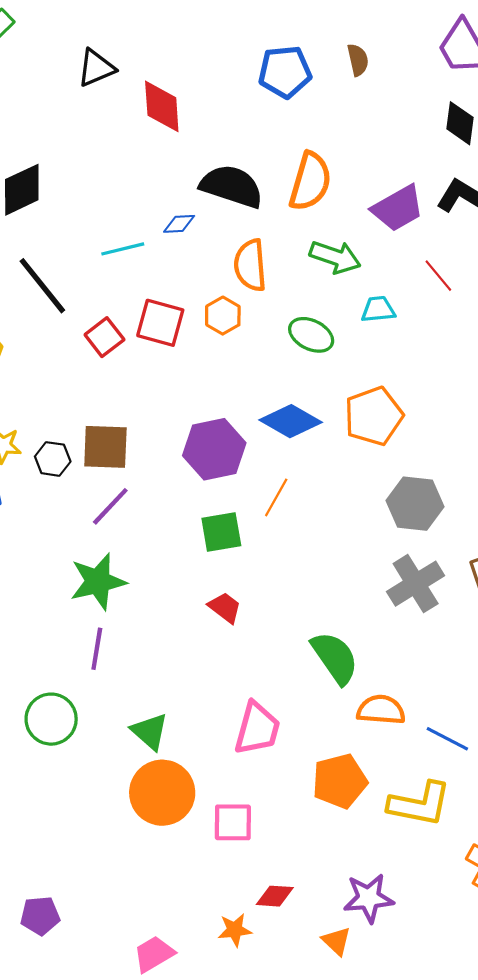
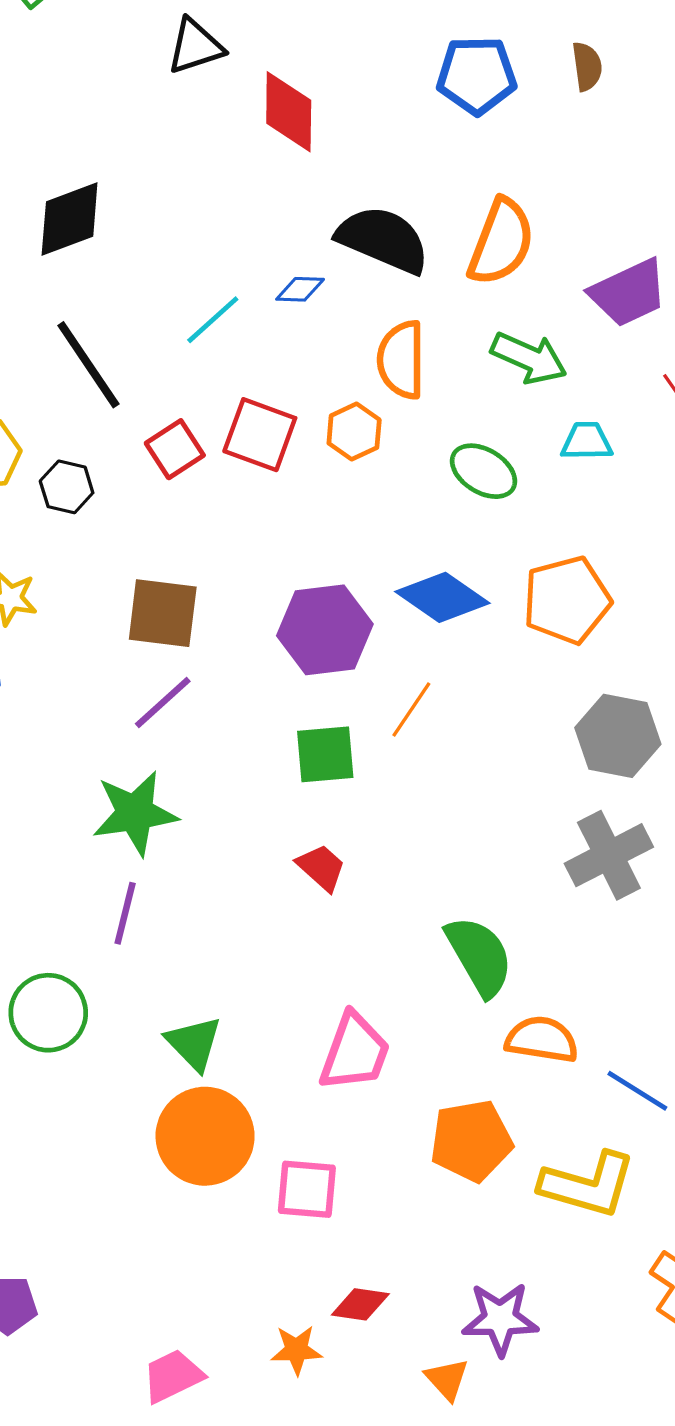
cyan line: (123, 249) -> (213, 320), turned -33
black hexagon: (53, 459) -> (67, 487), moved

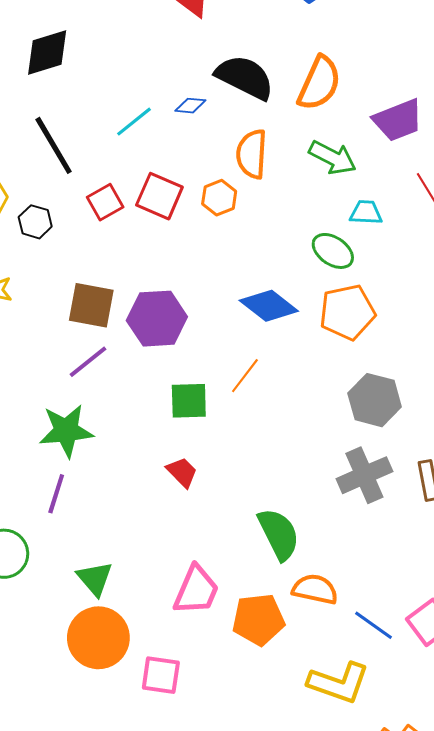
green ellipse: (484, 471) -> (333, 251), moved
purple hexagon: (325, 630) -> (157, 319), moved
orange pentagon: (471, 1141) -> (258, 619), moved

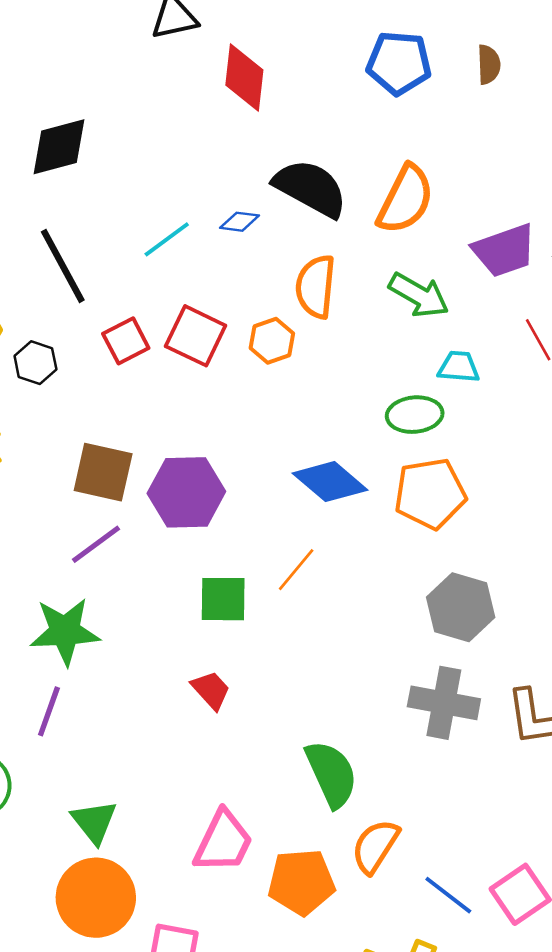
green ellipse: (333, 251) -> (415, 415), turned -42
gray cross: (364, 475) -> (444, 703), turned 32
orange semicircle: (315, 589) -> (375, 846), turned -72

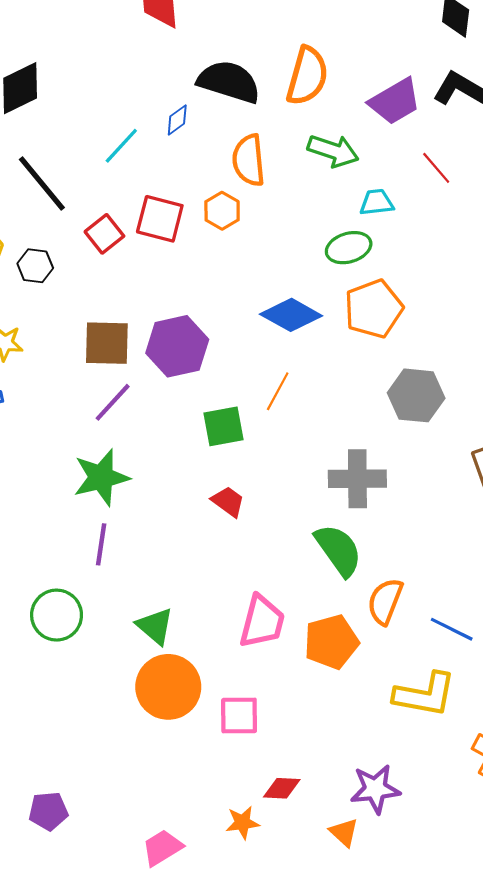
blue diamond: (239, 222) -> (177, 120), turned -32
gray cross: (444, 703) -> (357, 479), moved

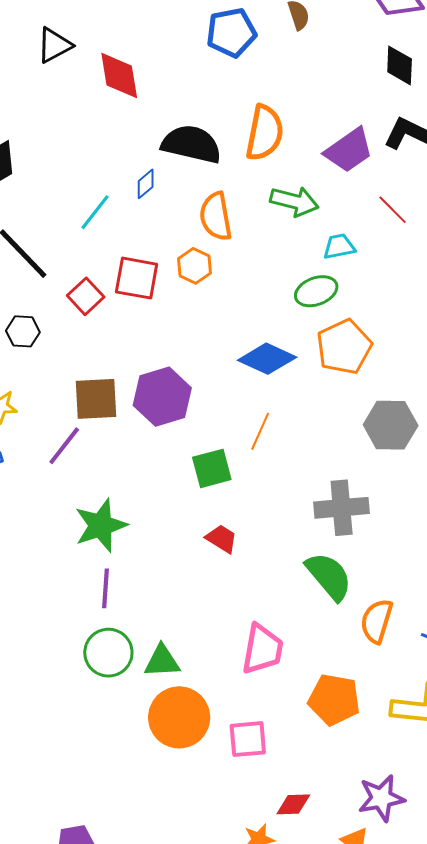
purple line: (113, 402) -> (64, 446), moved
green circle: (57, 615) -> (108, 653), moved
green triangle: (155, 626) -> (162, 661), turned -39
orange pentagon: (331, 642) -> (334, 700), moved, turned 30

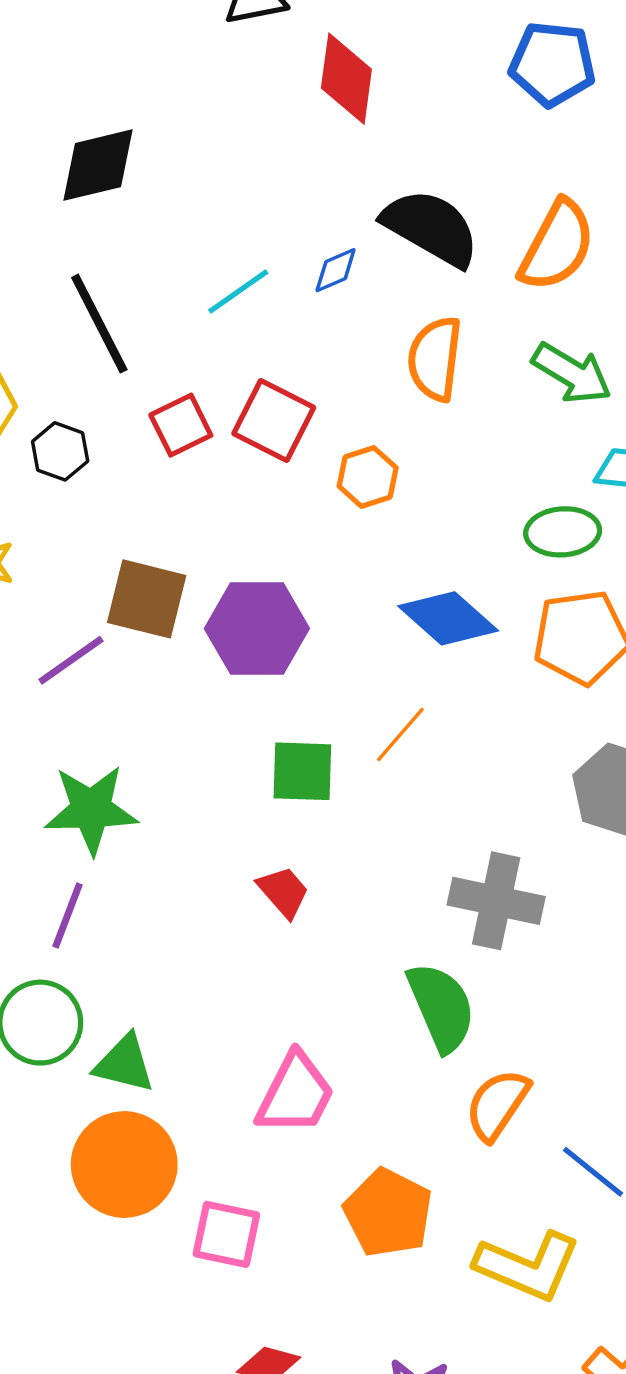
orange hexagon: (194, 266) -> (368, 477), moved

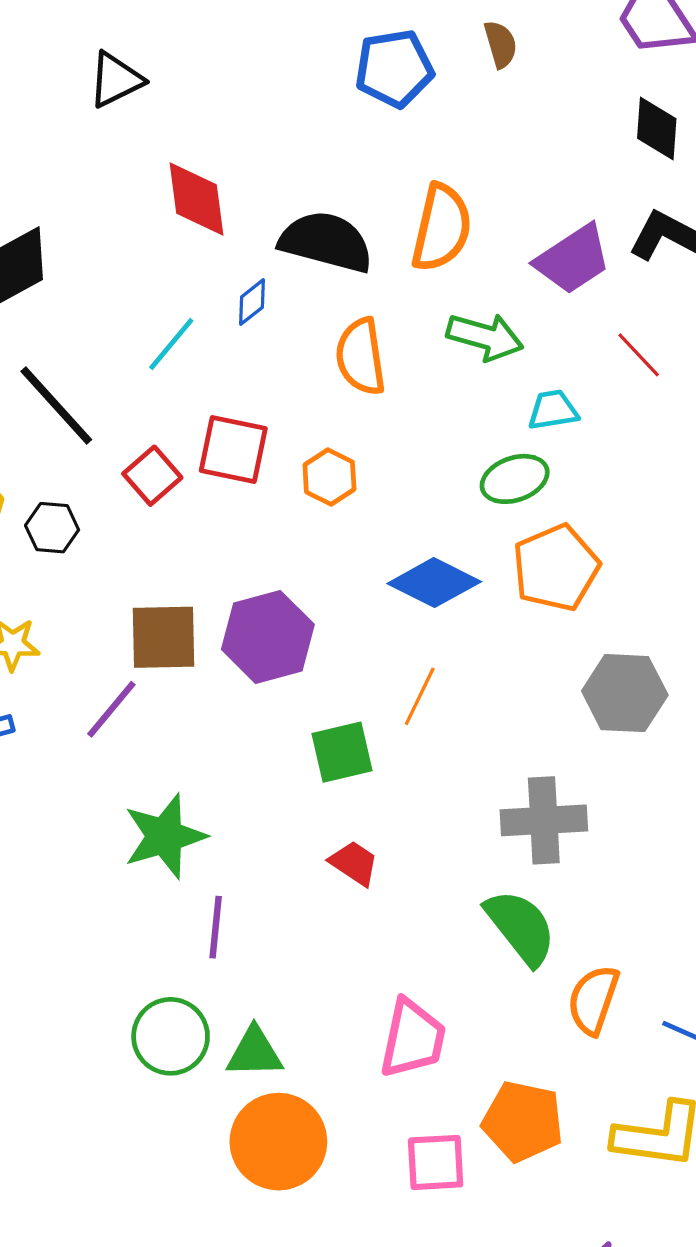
red diamond: (346, 79) -> (197, 199), moved
purple line: (67, 915) -> (216, 927), moved
pink square: (226, 1234) -> (436, 1162), moved

